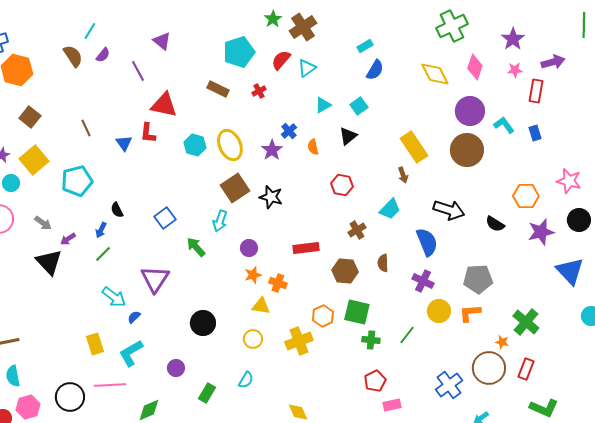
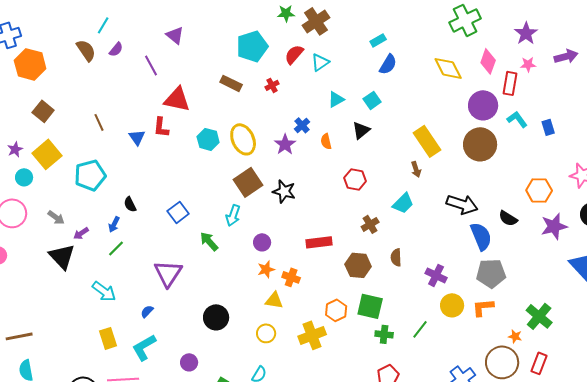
green star: (273, 19) -> (286, 13), turned 30
red rectangle: (536, 91) -> (510, 83), moved
blue semicircle: (427, 242) -> (481, 236), moved
cyan arrow: (114, 297) -> (104, 291), moved

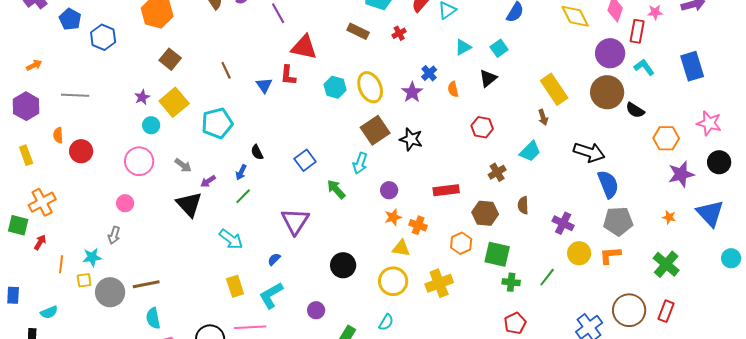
blue rectangle: (548, 127) -> (692, 66), moved, size x1.8
black semicircle: (508, 218) -> (635, 110), moved
orange hexagon: (336, 310) -> (461, 243), moved
yellow circle: (266, 333) -> (393, 281), size x1.5
orange star: (515, 336) -> (669, 217), moved

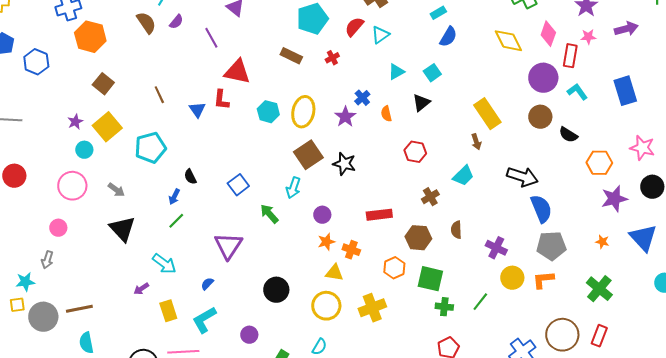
yellow ellipse: (370, 87) -> (303, 112), turned 36
brown circle: (607, 92) -> (540, 117), size x0.7
purple arrow: (208, 181) -> (141, 289), moved

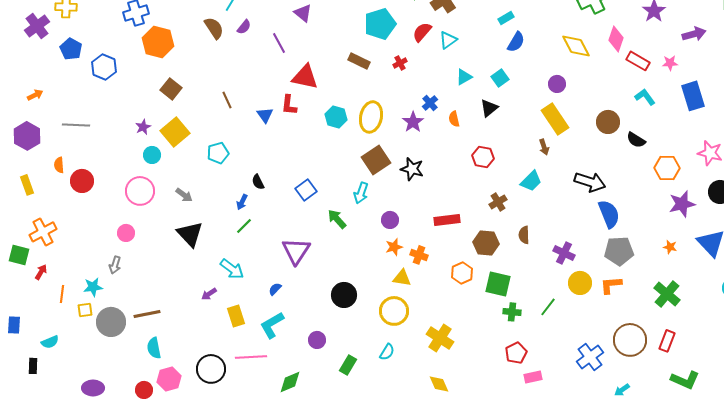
pink star: (588, 37) -> (670, 63), moved
red rectangle: (570, 56) -> (638, 61), turned -70
purple circle: (543, 78) -> (557, 84), moved, size x0.6
cyan pentagon: (150, 148) -> (218, 153), size x0.7
yellow cross: (372, 308) -> (440, 338), moved, turned -36

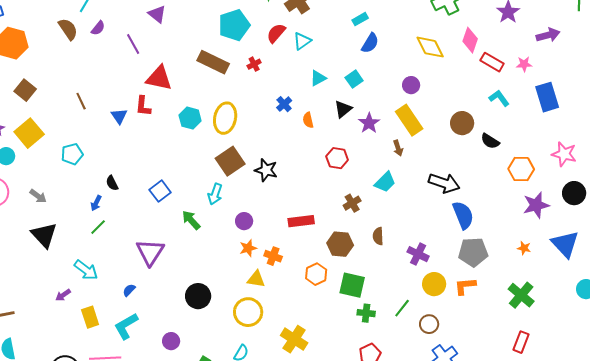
brown rectangle: (359, 61) -> (213, 62), size x1.4
purple star: (413, 122) -> (369, 123), moved
brown circle: (630, 340) -> (429, 324), moved, size x0.6

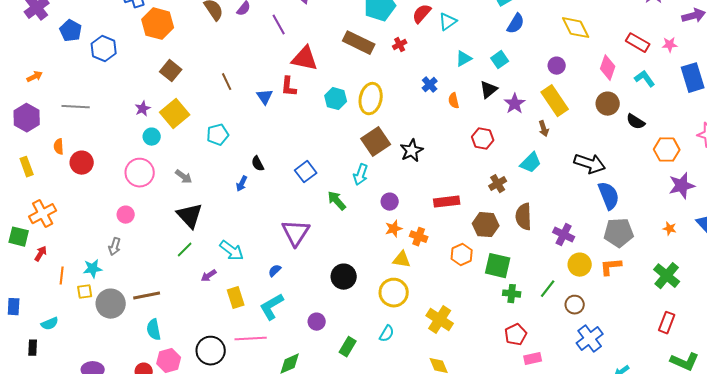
pink diamond: (470, 40) -> (608, 68), moved
black star: (266, 170) -> (412, 151), turned 30
green line: (98, 227) -> (185, 250), moved
brown semicircle: (378, 236) -> (524, 217), size x1.5

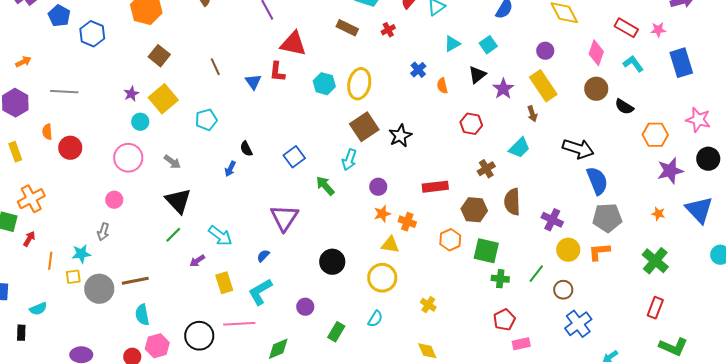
brown rectangle: (359, 43) -> (347, 28), size x0.7
yellow cross: (440, 320) -> (428, 305), size x0.6

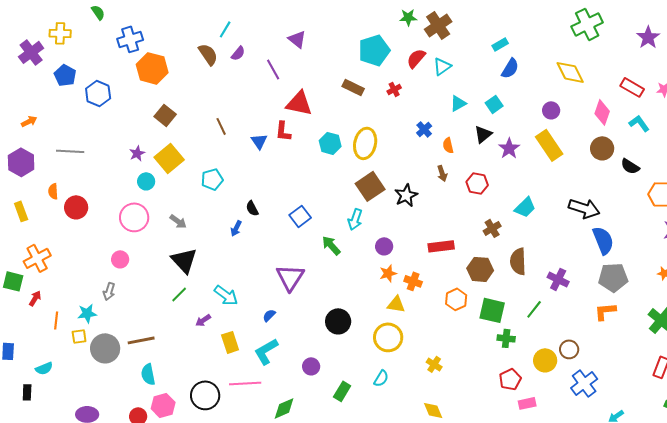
brown arrow: (532, 114) -> (442, 173), moved
yellow circle: (568, 250) -> (545, 360), moved
green line: (536, 274) -> (534, 309), moved

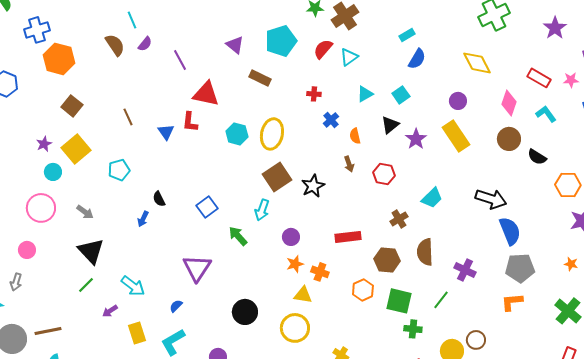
cyan line: (225, 29) -> (132, 20), turned -54
purple triangle: (297, 39) -> (235, 45), moved
red cross: (394, 89) -> (314, 94), moved, turned 32

